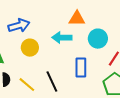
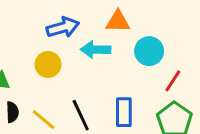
blue arrow: (19, 26) -> (63, 27), moved
blue rectangle: (81, 68) -> (124, 112), moved

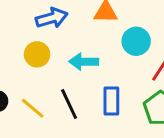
cyan arrow: (96, 50) -> (84, 62), moved

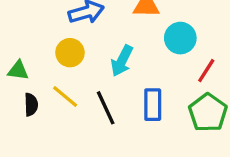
cyan arrow: (84, 62) -> (122, 61), turned -64
yellow line: (33, 108) -> (65, 96), moved

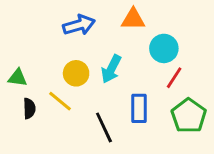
yellow circle: (70, 53) -> (76, 73), moved
red line: (206, 71) -> (174, 78), moved
black line: (106, 108) -> (104, 127), moved

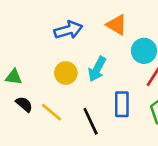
orange triangle: (133, 19) -> (117, 25), turned 30
yellow line: (60, 101) -> (51, 112), moved
black semicircle: (29, 108) -> (24, 104), turned -48

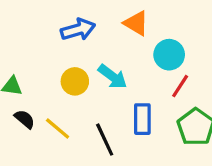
cyan arrow: (97, 69) -> (113, 77), turned -80

